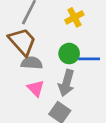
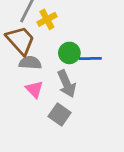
yellow cross: (74, 17) -> (47, 19), moved
gray arrow: (66, 83) -> (67, 84), turned -40

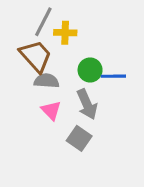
yellow cross: (47, 19) -> (65, 33), turned 30

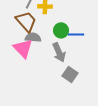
pink triangle: (51, 110) -> (23, 48), moved, size x1.5
gray square: (79, 138) -> (70, 74), moved

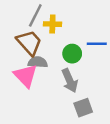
blue line: (76, 34) -> (97, 44), moved
gray square: (70, 74) -> (83, 108), turned 35

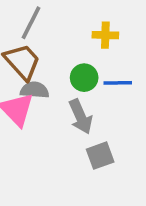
yellow cross: (52, 24) -> (105, 35), moved
blue line: (97, 44) -> (118, 83), moved

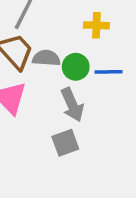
gray semicircle: (35, 90) -> (46, 58), moved
gray square: (100, 156) -> (65, 143), moved

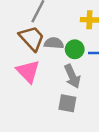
gray square: (65, 143) -> (67, 103), turned 30

